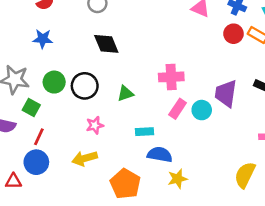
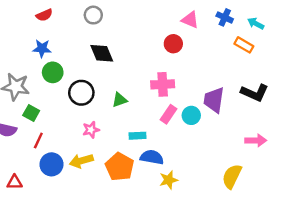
red circle: (233, 34) -> (173, 44), moved
green circle: (54, 82) -> (53, 72), moved
blue circle: (36, 162) -> (51, 164), moved
orange pentagon: (125, 184) -> (120, 167), moved

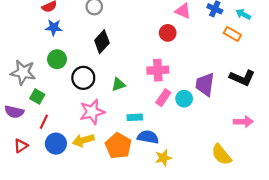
blue star: (42, 49) -> (54, 27), moved
black diamond: (102, 53) -> (102, 42), turned 65
pink star: (91, 130) -> (92, 112), size x1.6
yellow semicircle: (232, 176) -> (221, 155), turned -65
red triangle: (14, 182) -> (21, 146), moved, turned -32

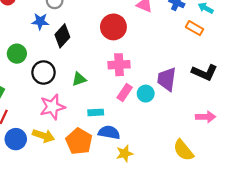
blue star: (54, 27) -> (40, 21), moved
red circle: (168, 33) -> (113, 27), moved, size x1.5
yellow arrow: (83, 140) -> (44, 136), turned -145

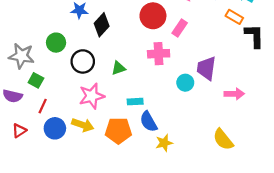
black L-shape: (204, 72) -> (254, 36), moved, turned -115
pink rectangle: (125, 92) -> (180, 28), moved
pink arrow: (206, 117) -> (234, 94), moved
blue semicircle: (109, 132) -> (149, 122), turned -130
orange pentagon: (79, 141) -> (118, 131), turned -30

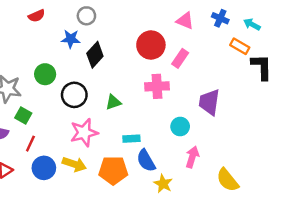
cyan circle: (185, 83) -> (180, 127), moved
pink arrow: (234, 94) -> (192, 157), moved, turned -72
yellow star: (164, 143) -> (163, 184), turned -30

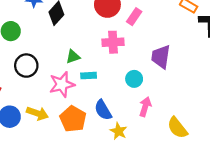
black circle: (74, 95) -> (26, 66), moved
pink star: (84, 133) -> (62, 84), moved
cyan rectangle: (131, 139) -> (89, 76), moved
orange pentagon: (113, 170) -> (73, 119), turned 30

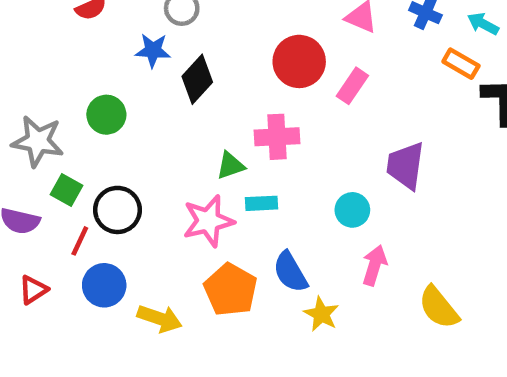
pink cross: (113, 42) -> (277, 137), moved
black circle: (26, 66) -> (117, 210), moved
yellow arrow: (37, 113) -> (160, 319), moved

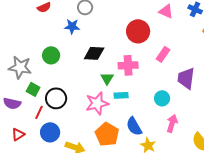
black diamond: (197, 79) -> (94, 53), moved, turned 50
pink rectangle: (352, 86) -> (163, 54), moved
green triangle: (230, 166) -> (107, 78), turned -40

